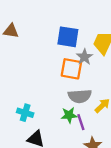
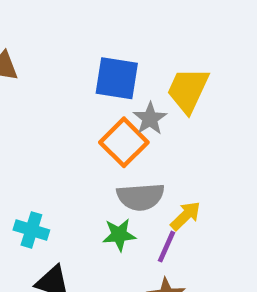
orange square: (71, 69) -> (124, 142), turned 35
purple line: (81, 122) -> (167, 247), moved, turned 42

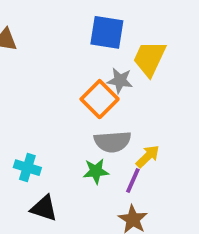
blue square: (117, 78) -> (107, 32), moved
gray star: (150, 119) -> (120, 81), turned -30

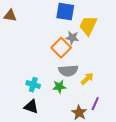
cyan cross: (27, 168) -> (33, 85), moved
purple line: (133, 180) -> (95, 104), moved

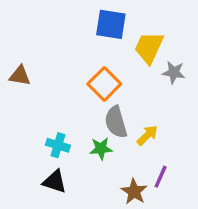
brown triangle: (10, 16) -> (20, 76), moved
gray star: (72, 38) -> (174, 72), moved
gray semicircle: (68, 71) -> (116, 122), turned 78

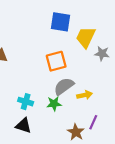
orange square: (104, 84) -> (56, 61), turned 30
gray semicircle: (116, 122) -> (64, 86), turned 70
yellow arrow: (147, 135) -> (85, 95), turned 32

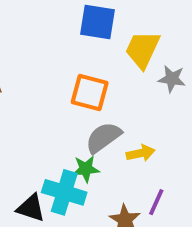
orange square: (56, 61) -> (90, 92), turned 30
cyan cross: (26, 102) -> (64, 192), moved, size x1.5

